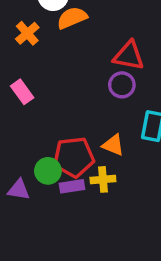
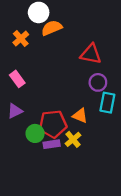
purple circle: (122, 85) -> (98, 82), moved
yellow cross: (103, 179) -> (73, 139), turned -35
purple triangle: (19, 190) -> (15, 111), moved, turned -35

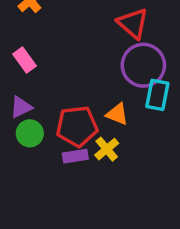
red triangle: (91, 54) -> (133, 23), turned 30
purple circle: (98, 82) -> (143, 65), size x1.6
green circle: (35, 133) -> (30, 133), moved

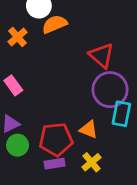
yellow cross: (107, 149) -> (92, 162), moved

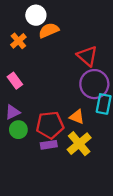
yellow cross: (92, 162) -> (79, 144), size x1.5

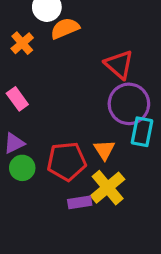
orange triangle: (77, 117) -> (104, 150), turned 35
purple rectangle: (49, 145) -> (80, 202), moved

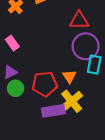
red triangle: (119, 64) -> (79, 20), turned -42
purple rectangle: (80, 202) -> (53, 111), size x1.5

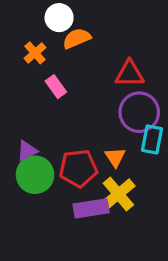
pink rectangle: (12, 43) -> (56, 87), moved
green circle: (16, 88) -> (35, 175), size x1.5

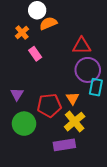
purple triangle: (27, 151) -> (17, 94), turned -32
green circle: (35, 175) -> (24, 124), moved
purple rectangle: (91, 208) -> (64, 145), moved

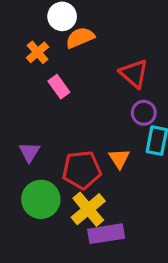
red triangle: (82, 46) -> (134, 74), turned 42
purple circle: (88, 70) -> (144, 113), size x0.6
yellow cross: (75, 122) -> (88, 209), moved

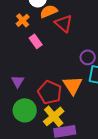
red triangle: (134, 74) -> (64, 23), moved
orange triangle: (119, 159) -> (73, 85), size x1.5
red pentagon: (82, 170) -> (50, 92), turned 30

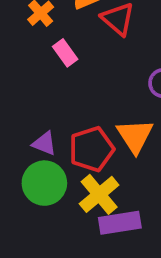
purple triangle: (18, 81) -> (44, 143), moved, turned -40
red pentagon: (50, 92) -> (92, 149), turned 30

